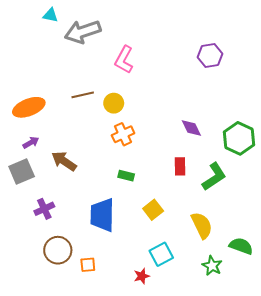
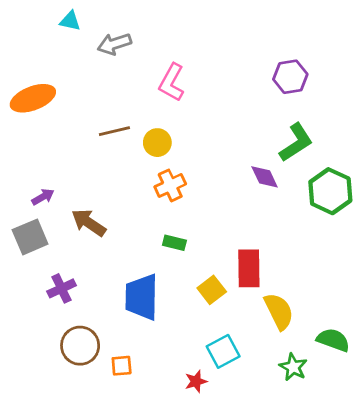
gray arrow: (83, 32) -> (114, 44), size x0.7
orange ellipse: (29, 107) -> (33, 98), moved
red rectangle: (180, 166) -> (249, 268), moved, size x1.5
green L-shape: (214, 177) -> (296, 143), moved

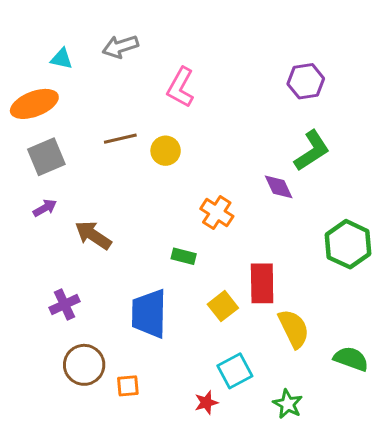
cyan triangle: (70, 21) -> (61, 59), moved
orange cross: (170, 185) -> (217, 213), moved, turned -32
green hexagon: (330, 191) -> (348, 244), moved
gray square: (30, 237) -> (46, 157), moved
green star: (293, 367) -> (288, 404), moved

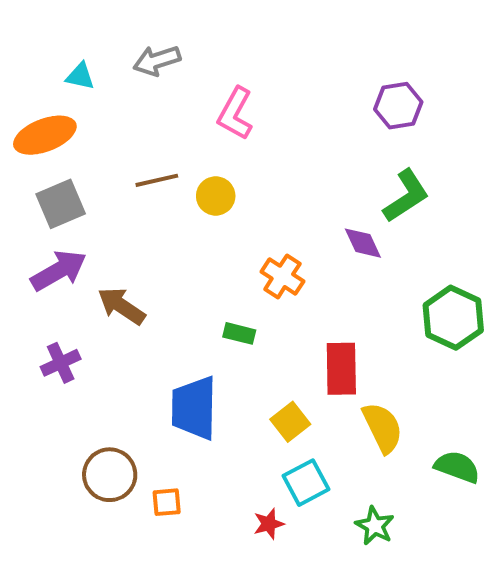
purple arrow: (45, 208) -> (59, 271), size x1.8
purple cross: (65, 305) -> (61, 363), moved
yellow square: (223, 306) -> (290, 422), moved

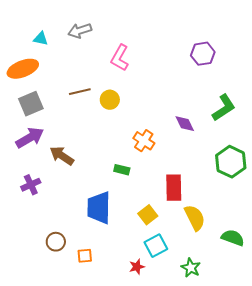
green L-shape: (406, 196) -> (224, 108), moved
brown circle: (110, 475) -> (56, 242), size x0.7

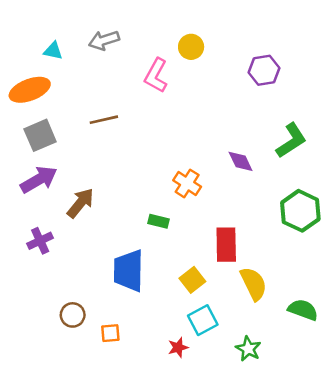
yellow circle: (110, 100) -> (191, 47), moved
brown arrow: (62, 156) -> (80, 203), turned 95

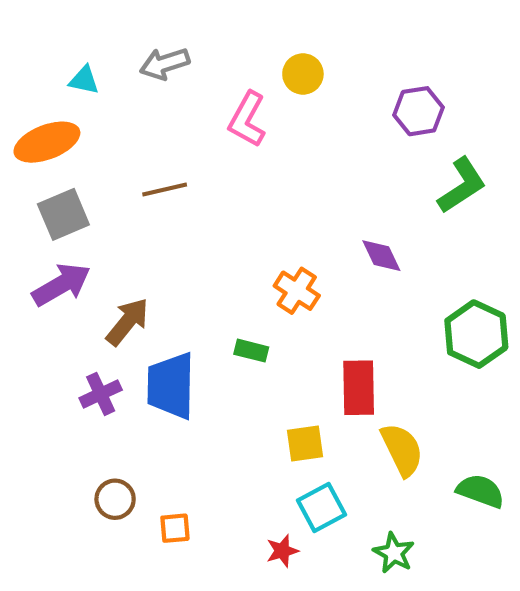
green L-shape: (291, 141) -> (462, 185), moved
purple cross: (40, 241) -> (101, 394), moved
blue trapezoid: (129, 271) -> (171, 386), moved
yellow square: (192, 280) -> (305, 443), turned 30

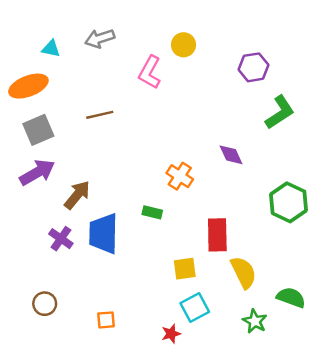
purple cross: (101, 394) -> (61, 239), turned -30
brown circle: (115, 499) -> (45, 304), moved
green star: (394, 553) -> (255, 321), moved

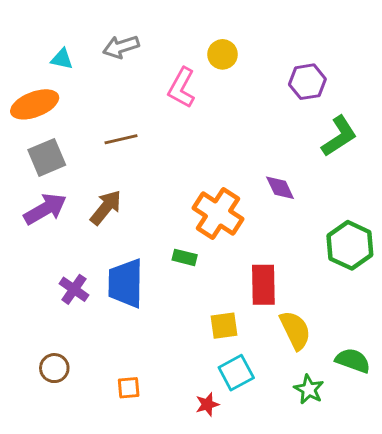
orange cross: (180, 176) -> (218, 213), size x1.5
brown arrow: (77, 195) -> (106, 207), moved

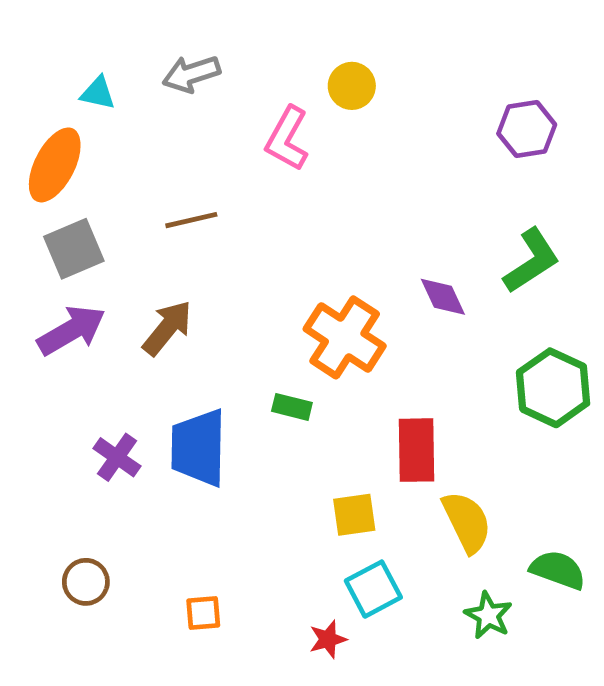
purple hexagon: (307, 82) -> (527, 129), moved
orange ellipse: (35, 104) -> (55, 165), turned -42
green L-shape: (339, 136) -> (532, 261), moved

